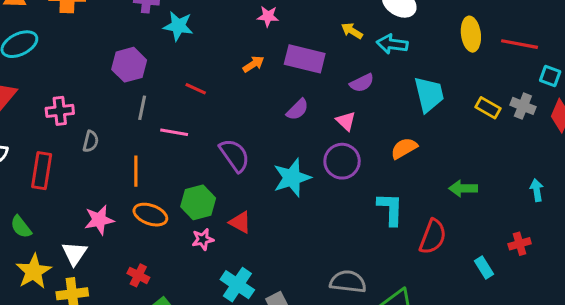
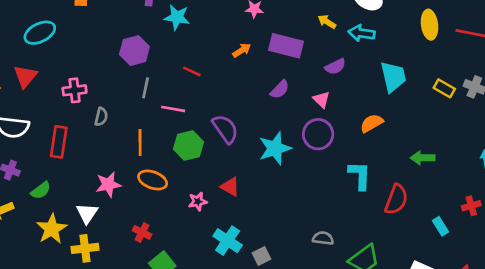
green hexagon: (198, 202) -> (188, 146), moved
green semicircle: (21, 227) -> (41, 190), turned -90
gray semicircle: (348, 282) -> (323, 238), size x0.7

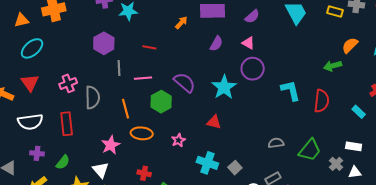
gray semicircle: (101, 117) -> (92, 97), size x1.6
orange semicircle: (372, 123) -> (350, 45), moved
red triangle: (230, 187) -> (214, 122), moved

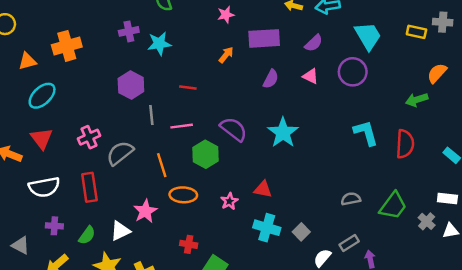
purple circle: (253, 69) -> (353, 72), moved
gray semicircle: (92, 97) -> (120, 153), turned -125
red triangle: (214, 122) -> (263, 189), moved
white triangle: (101, 170) -> (120, 231), moved, turned 48

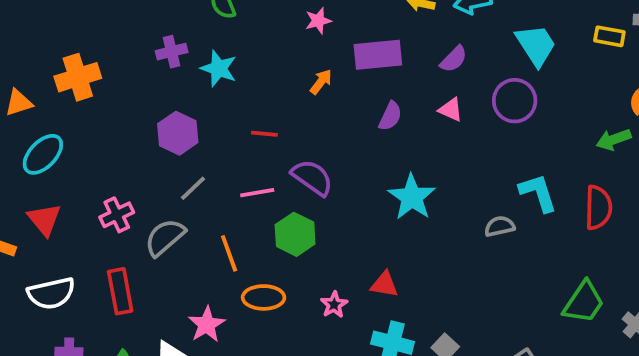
cyan star: (159, 44) -> (219, 69), turned 30
gray line: (151, 115) -> (193, 188), moved, turned 54
purple semicircle: (234, 129) -> (312, 178), moved
gray semicircle: (351, 199) -> (500, 226), moved

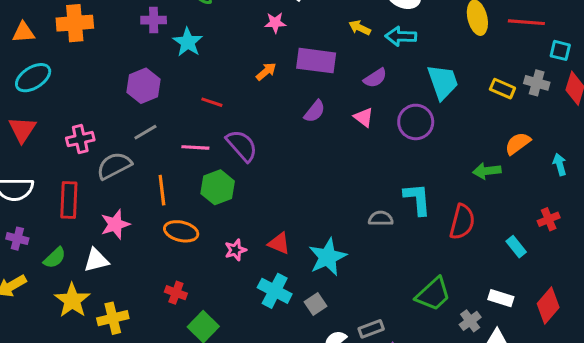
cyan star: (412, 197) -> (328, 257), moved
pink star: (207, 324) -> (115, 224), moved

